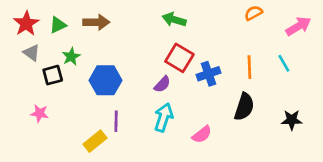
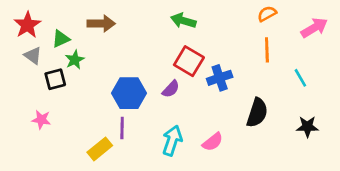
green triangle: (58, 25) -> (61, 39), moved
cyan line: (284, 63) -> (300, 78), moved
orange line: (249, 67) -> (267, 50), moved
blue hexagon: (105, 80) -> (129, 93), moved
cyan arrow: (164, 117) -> (172, 141), moved

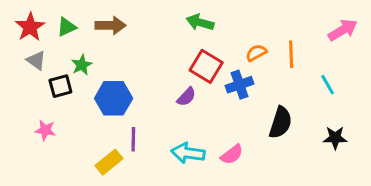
orange semicircle: (267, 14) -> (256, 53), moved
green triangle: (61, 39) -> (67, 27), moved
blue hexagon: (129, 93) -> (114, 98), moved
cyan arrow: (172, 141) -> (188, 153), turned -100

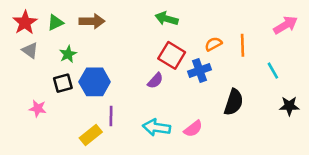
black square: (60, 86) -> (63, 83), moved
black star: (335, 138) -> (289, 106), moved

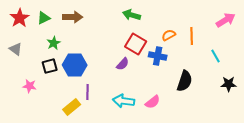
gray triangle: (30, 50) -> (16, 49), moved
blue cross: (200, 71) -> (158, 56), turned 30

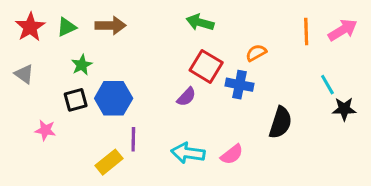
orange line: (192, 36) -> (306, 32), moved
black star: (229, 84) -> (344, 109), moved

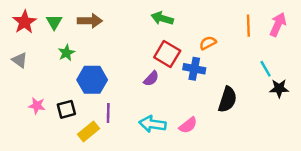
green triangle: (67, 27) -> (54, 22), turned -35
pink arrow: (343, 30) -> (278, 24), turned -35
black square: (76, 100) -> (66, 109), moved

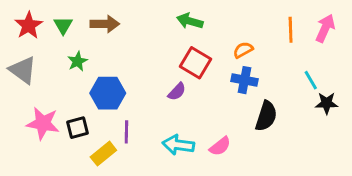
gray triangle: (20, 60) -> (23, 70), size x1.5
blue cross: (194, 69) -> (245, 80), moved
pink star: (37, 106) -> (43, 123), size x1.6

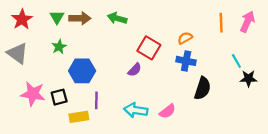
green arrow: (190, 21) -> (117, 18), moved
green triangle: (63, 25) -> (57, 17), moved
yellow rectangle: (103, 154) -> (79, 117), turned 30

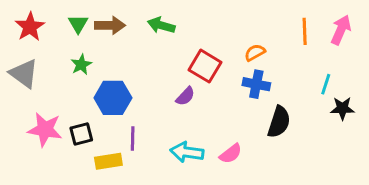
cyan line: (236, 61) -> (326, 84), turned 48

